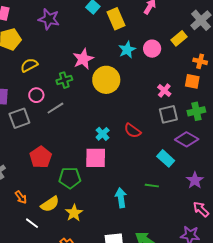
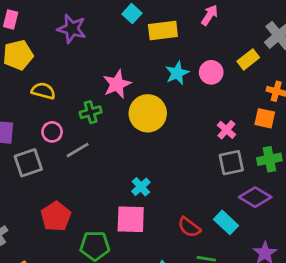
yellow rectangle: (116, 19) -> (163, 31), turned -75
yellow semicircle: (29, 65) -> (43, 91), turned 42
red semicircle: (133, 131) -> (189, 227), moved

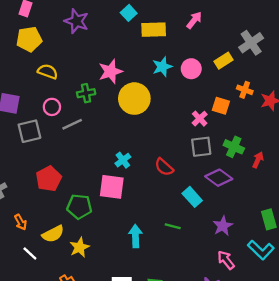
orange square: (265, 118) -> (221, 106), moved
green cross: (269, 159) -> (234, 147), turned 30
red semicircle: (189, 227) -> (164, 167), moved

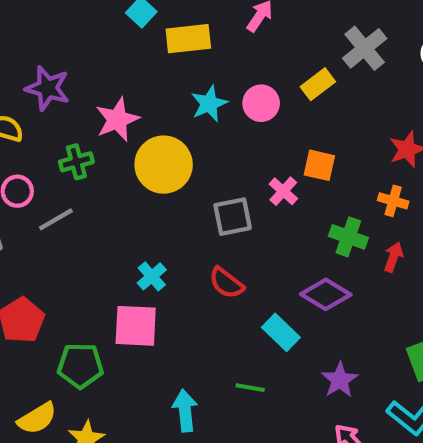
purple star: (77, 21) -> (48, 88), moved
orange cross: (245, 90) -> (393, 201), moved
gray square: (201, 147) -> (233, 217), moved

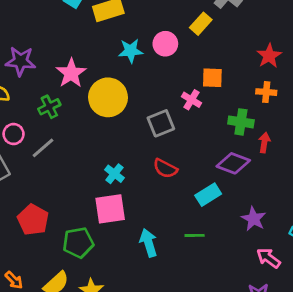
cyan star: (209, 104) -> (131, 51), turned 30
red arrow: (393, 257) -> (264, 143), moved
cyan rectangle: (281, 332) -> (208, 195), turned -65
cyan arrow: (185, 410) -> (148, 243), moved

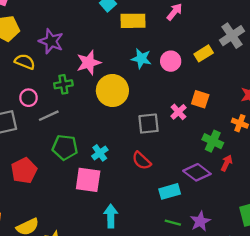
green line: (195, 235) -> (173, 223), moved
green pentagon: (78, 243) -> (65, 147), moved

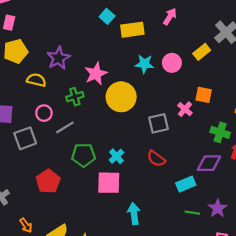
purple star: (51, 41) -> (58, 58), turned 30
purple diamond: (197, 172) -> (209, 163), turned -30

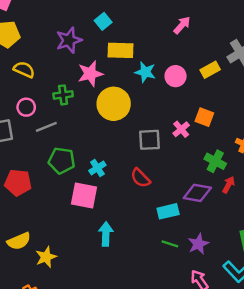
cyan square: (107, 16) -> (103, 21), moved
yellow rectangle: (132, 30) -> (120, 50), moved
purple star: (58, 58) -> (69, 40), moved
red pentagon: (48, 181) -> (18, 183), turned 30

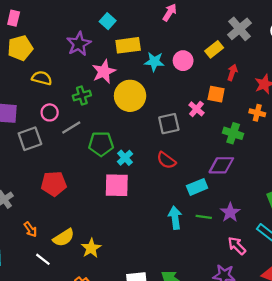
pink arrow: (182, 25) -> (170, 12), moved
green pentagon: (62, 160) -> (101, 144), moved
red arrow: (229, 185) -> (232, 72), moved
cyan arrow: (106, 234) -> (175, 218), moved

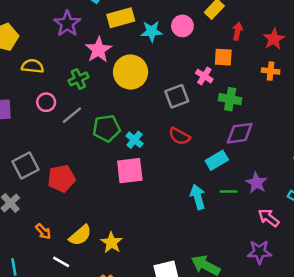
green cross: (233, 133) -> (230, 99), moved
gray square: (30, 139) -> (26, 166), moved

